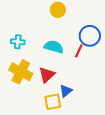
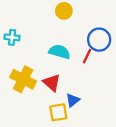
cyan cross: (18, 42) -> (12, 37), moved
red triangle: (47, 75) -> (52, 83), turned -36

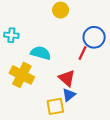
cyan semicircle: (59, 52) -> (41, 53), moved
red triangle: (52, 83) -> (67, 78), moved

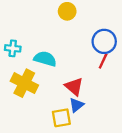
cyan cross: (11, 35) -> (13, 48), moved
red line: (83, 53) -> (103, 61), moved

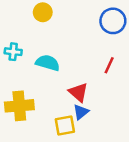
yellow circle: (67, 11) -> (43, 12), moved
blue circle: (104, 41) -> (113, 21), moved
yellow cross: (24, 83) -> (19, 106), moved, turned -32

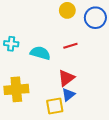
yellow circle: (43, 12) -> (67, 10), moved
red line: (109, 65) -> (70, 46), moved, turned 48
red triangle: (78, 92) -> (66, 78), turned 42

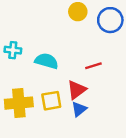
red line: (70, 46) -> (93, 66), moved
yellow square: (55, 106) -> (51, 101), moved

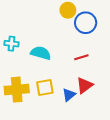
blue circle: (110, 20) -> (86, 23), moved
red triangle: (77, 90) -> (85, 85), moved

